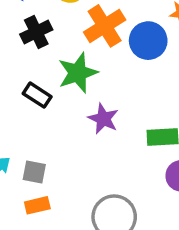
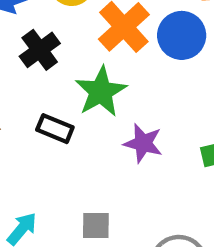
gray square: (34, 172) -> (96, 225), moved

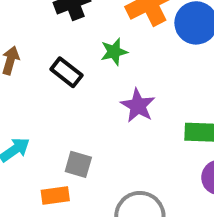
green star: (101, 92) -> (114, 52), size x0.6

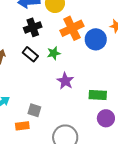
black rectangle: (66, 72) -> (30, 54), moved

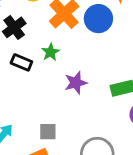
purple star: (65, 81) -> (76, 83), turned -30

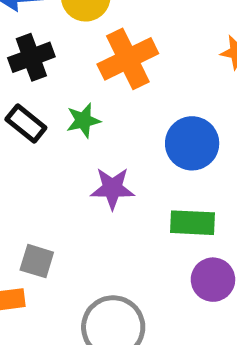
blue circle: (98, 19) -> (192, 143), moved

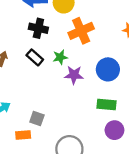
black cross: (31, 57) -> (38, 28), turned 30
purple star: (112, 188) -> (74, 75), moved

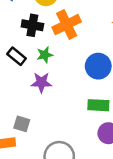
black cross: (38, 28) -> (32, 25), moved
purple star: (74, 75) -> (41, 82), moved

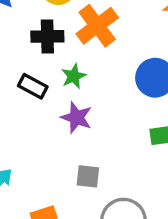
purple star: (41, 82) -> (77, 118), turned 30
gray square: (22, 124) -> (88, 176), moved

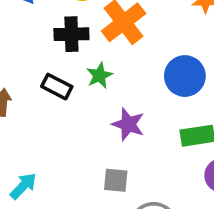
purple star: (77, 118) -> (128, 124), moved

